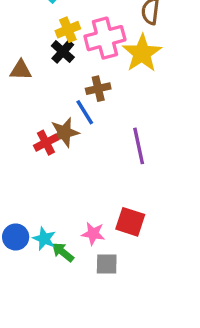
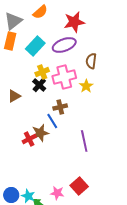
yellow star: (142, 53) -> (86, 86), size x0.6
brown triangle: (21, 70) -> (14, 96), turned -32
red square: (130, 222) -> (79, 186), turned 30

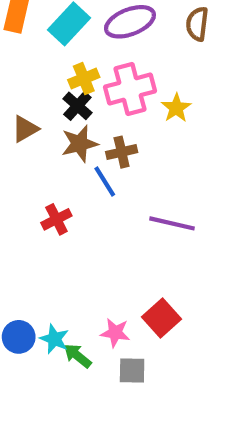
brown semicircle: (91, 61) -> (197, 24), moved
brown star: (40, 133) -> (80, 144), moved
purple line: (84, 141) -> (172, 223), turned -65

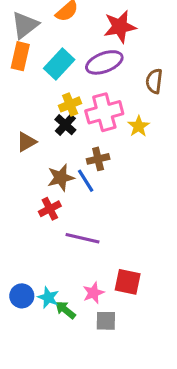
brown semicircle: (197, 24) -> (154, 81), moved
brown star: (80, 144) -> (61, 178), moved
purple line: (172, 223) -> (83, 238), moved
red square: (161, 318) -> (128, 282), turned -36
pink star: (115, 333) -> (93, 293), turned -30

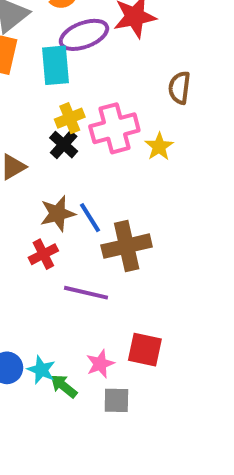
purple ellipse: (104, 62) -> (84, 35), moved
cyan rectangle: (59, 64) -> (56, 65), turned -48
brown cross: (98, 159) -> (127, 246), moved, size x1.6

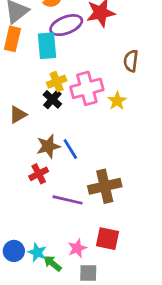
brown cross: (127, 246) -> (105, 186), moved

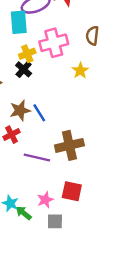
pink cross: (87, 88) -> (54, 43), moved

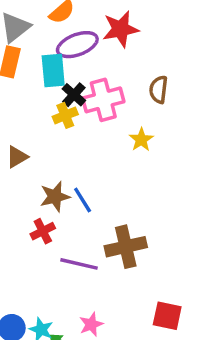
black cross: (24, 69) -> (74, 95), moved
red square: (72, 191) -> (167, 316), moved

